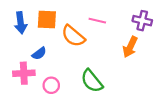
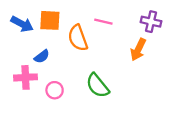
blue arrow: (21, 23) -> (22, 24), turned -55
orange semicircle: (73, 36) -> (78, 38), turned 30

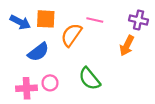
orange semicircle: (78, 38) -> (71, 35), turned 55
blue semicircle: (42, 56) -> (38, 52), size x1.5
pink cross: (26, 77) -> (27, 88), moved

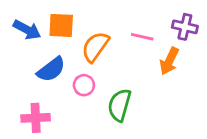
pink line: (95, 20) -> (142, 37), moved
green semicircle: (89, 79) -> (119, 105), turned 55
pink circle: (50, 83) -> (84, 85), moved

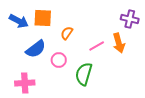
pink line: (142, 37) -> (97, 46), moved, turned -42
orange semicircle: (95, 47) -> (67, 33), size x0.6
orange arrow: (169, 61) -> (119, 43), turned -42

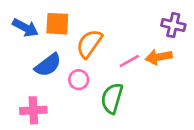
orange semicircle: (67, 33) -> (89, 44), size x1.6
orange arrow: (119, 43) -> (159, 57), turned 96

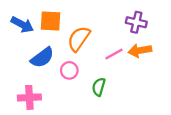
purple cross: (173, 25) -> (136, 22), moved
green semicircle: (112, 98) -> (99, 87), size x0.7

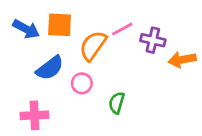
purple cross: (136, 22) -> (153, 40), moved
orange arrow: (140, 50) -> (182, 60), moved
pink line: (114, 54) -> (122, 29), moved

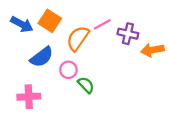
orange square: (60, 25) -> (50, 21), turned 30
green semicircle: (117, 103) -> (86, 85), moved, turned 120

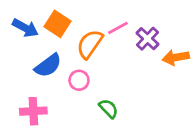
purple cross: (128, 34) -> (148, 39), turned 30
green semicircle: (86, 85) -> (109, 108), moved

